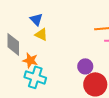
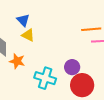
cyan cross: (35, 77) -> (45, 78), moved

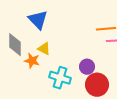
blue triangle: (23, 20) -> (38, 20), size x1.5
yellow triangle: (28, 35) -> (44, 49), moved

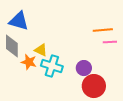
blue triangle: (38, 20) -> (19, 21), moved, turned -30
cyan cross: (60, 78) -> (52, 66), moved

